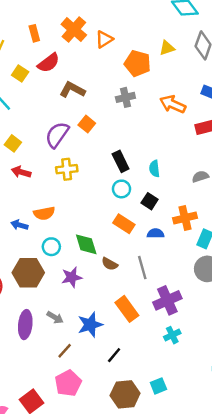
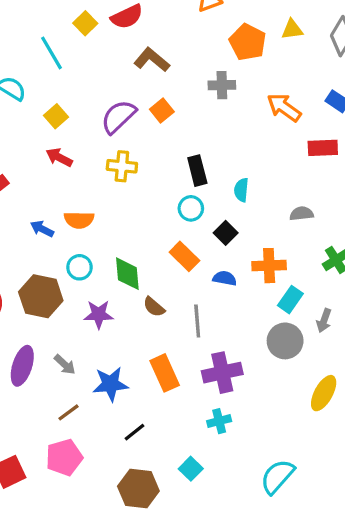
cyan square: (158, 386) -> (191, 469), moved, turned -35

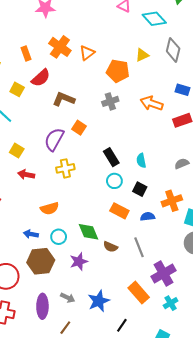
blue arrow: (42, 229) -> (31, 234), moved
orange rectangle: (165, 373) -> (139, 293), moved
brown line: (68, 412) -> (65, 328), moved

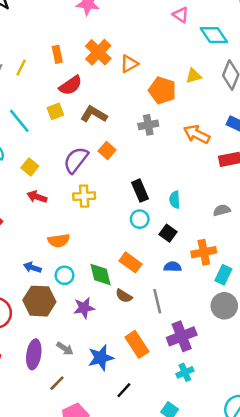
yellow square: (17, 89) -> (55, 111), moved, turned 32
orange rectangle: (119, 211) -> (130, 262), moved
orange rectangle: (139, 293) -> (137, 344), moved

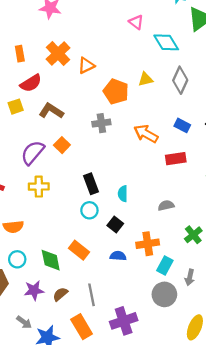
brown semicircle: (124, 296) -> (60, 294), moved, turned 105
gray line: (157, 301) -> (92, 295), moved
gray arrow: (65, 349) -> (24, 322), moved

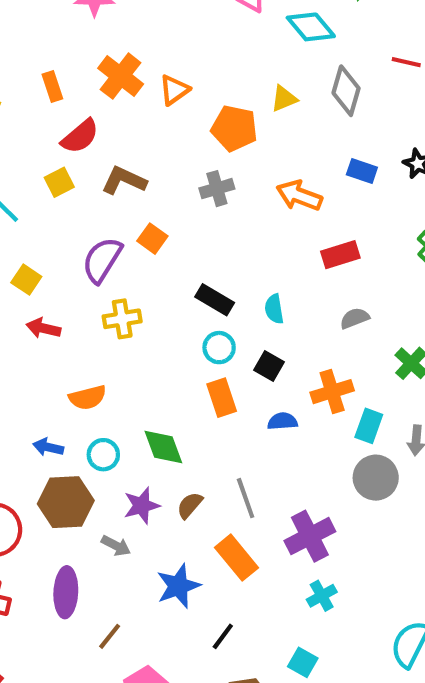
red rectangle: (176, 159) -> (340, 255), moved
black rectangle: (91, 184) -> (215, 300), turned -30
orange rectangle: (79, 250) -> (222, 398), moved, turned 42
gray arrow: (24, 322) -> (116, 546), moved

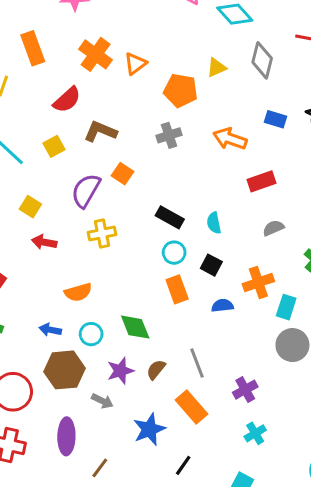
orange rectangle: (52, 87) -> (33, 48), moved, size x1.5
yellow square: (59, 182) -> (54, 146), moved
purple cross: (310, 536) -> (245, 390), size x0.7

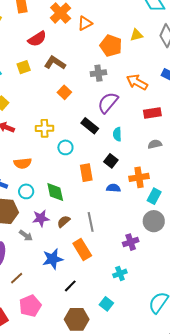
purple semicircle: (86, 191) -> (108, 103), moved
cyan circle: (174, 253) -> (65, 147), moved
purple cross: (245, 390) -> (131, 242), moved

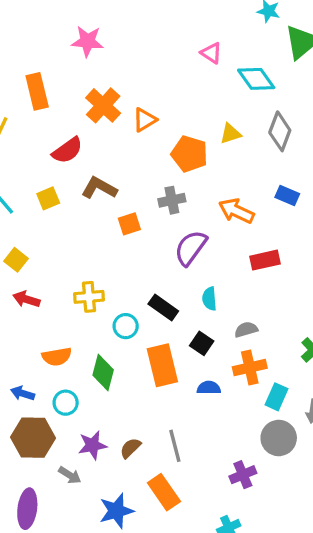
orange square: (64, 92) -> (129, 224), moved, turned 32
black rectangle: (90, 126) -> (163, 308), moved
gray semicircle: (155, 144) -> (246, 330), moved
orange rectangle: (86, 173) -> (162, 365), size x1.4
green diamond: (55, 192) -> (103, 373), moved, turned 30

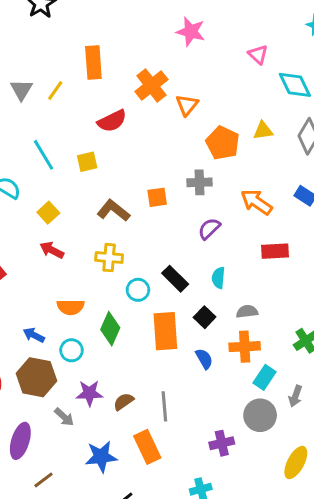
pink star: (88, 41) -> (191, 32), moved
orange triangle: (145, 120) -> (187, 105), turned -30
brown L-shape: (99, 188) -> (113, 210), moved
purple semicircle: (191, 248) -> (209, 229), size x0.7
blue semicircle: (209, 388) -> (204, 359), turned 50

